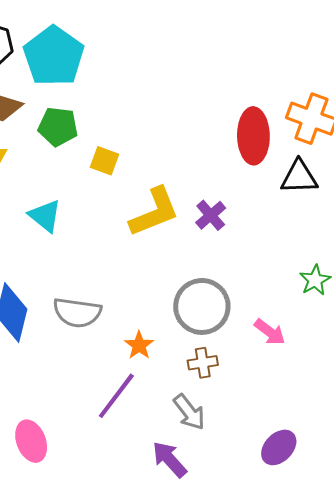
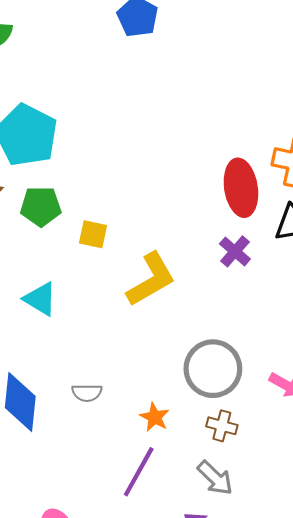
purple cross: (211, 215) -> (235, 251), moved
gray semicircle: (77, 313) -> (87, 393), size x0.6
brown cross: (203, 363) -> (222, 426), turned 32

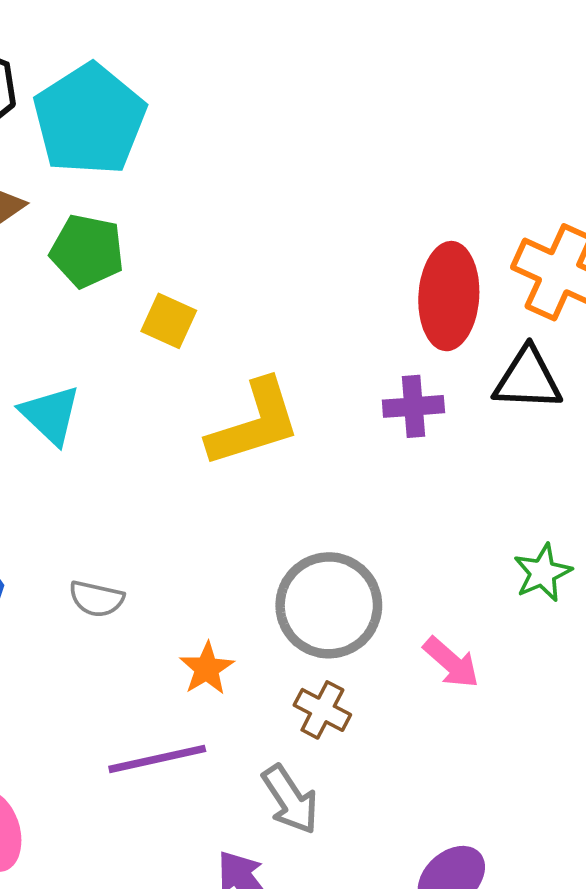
purple cross: (235, 251) -> (413, 406), turned 32
purple line: (139, 472) -> (157, 759), turned 36

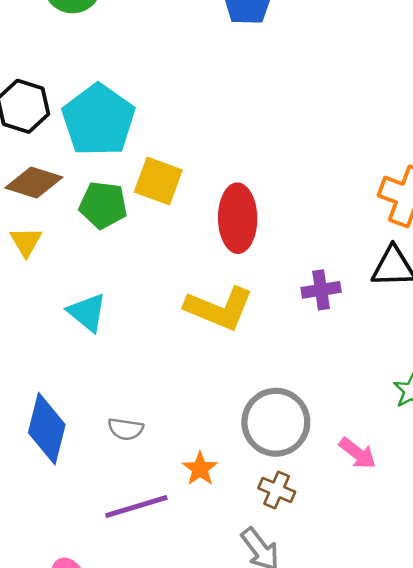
red ellipse: (449, 296) -> (238, 218), moved
yellow square: (169, 321) -> (158, 181), moved, size x1.4
yellow L-shape: (254, 423) -> (219, 308), turned 44
purple line: (157, 759) -> (136, 506), moved

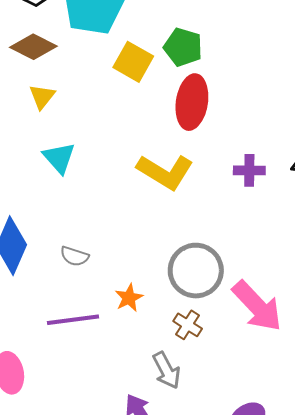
green pentagon: (103, 205) -> (183, 47), moved
yellow triangle: (26, 242) -> (42, 97), moved
pink arrow: (358, 453) -> (257, 306), size x1.8

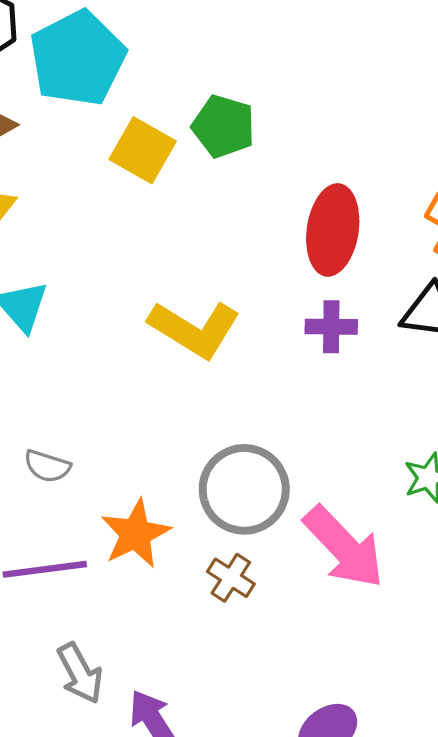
red ellipse: (192, 102) -> (333, 230), moved
orange star: (129, 298) -> (136, 534), size x1.5
gray arrow: (167, 370) -> (80, 673), moved

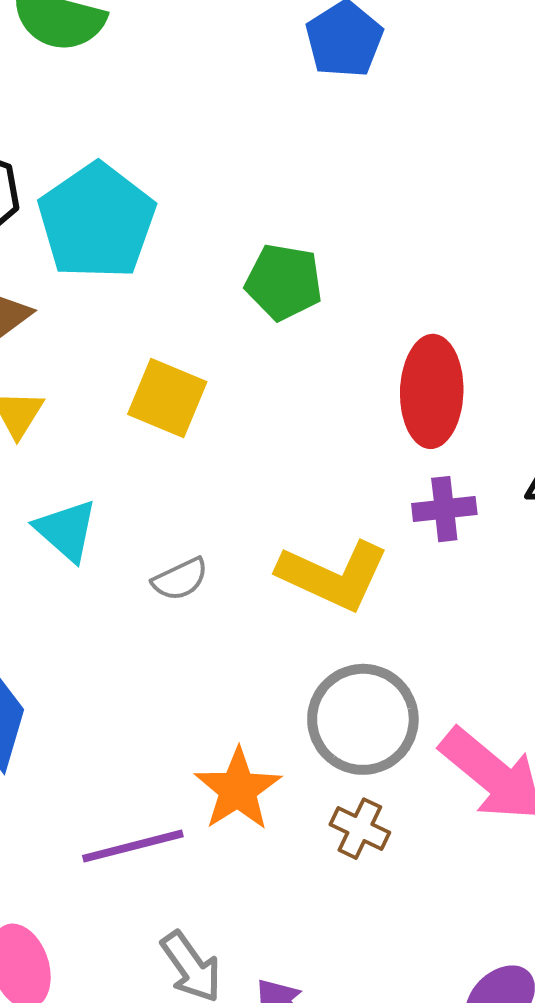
yellow square: (143, 150) -> (167, 398), moved
yellow L-shape: (195, 329) -> (333, 575), moved
gray semicircle: (47, 466) -> (180, 579), moved, turned -36

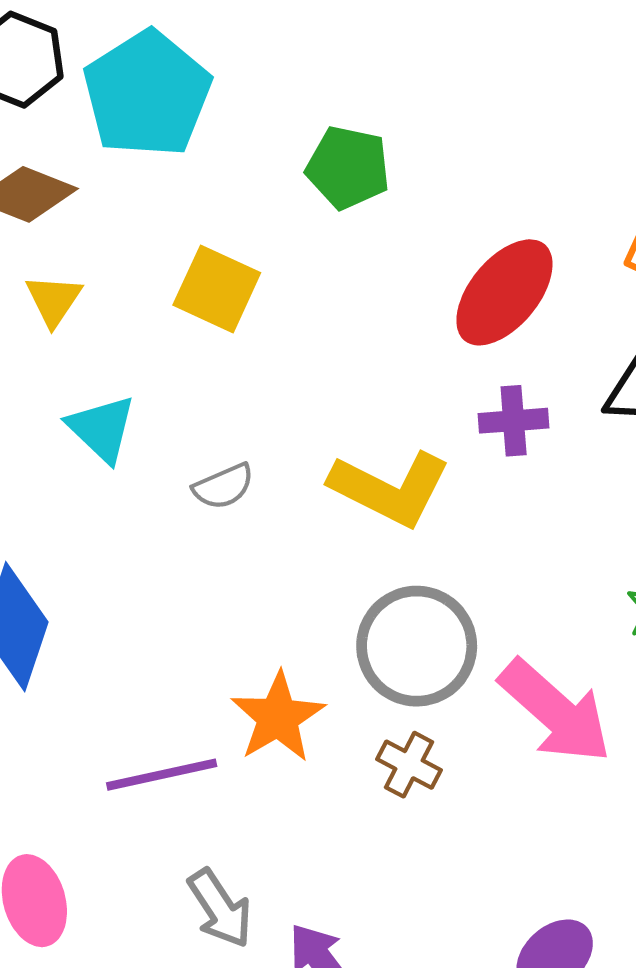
red ellipse: (432, 391) -> (504, 292), turned 36

